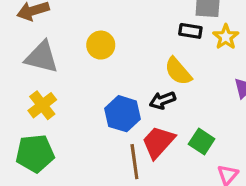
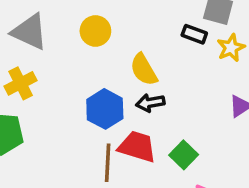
yellow semicircle: (178, 71) -> (144, 70), moved
red trapezoid: (158, 142) -> (137, 147), turned 54

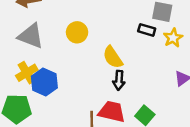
black arrow: (150, 103) -> (119, 80), turned -72
blue hexagon: (105, 109) -> (44, 82), moved

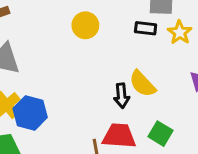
yellow circle: (77, 32) -> (85, 25), moved
yellow semicircle: (113, 57) -> (142, 84), moved

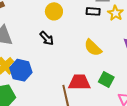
black arrow: (122, 96) -> (47, 38), moved, turned -35

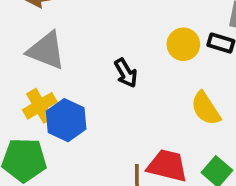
yellow circle: (54, 11) -> (183, 44), moved

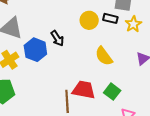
blue hexagon: (66, 120) -> (35, 50), moved

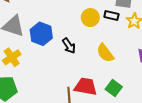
black arrow: (57, 38) -> (69, 46), moved
blue hexagon: (35, 50) -> (41, 34), moved

